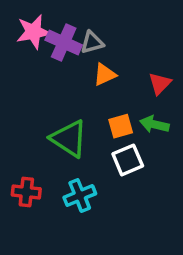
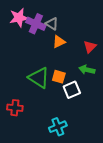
gray triangle: (92, 43) -> (52, 24), turned 48
orange square: (121, 126) -> (59, 77), moved, turned 32
cyan cross: (80, 196) -> (58, 127), moved

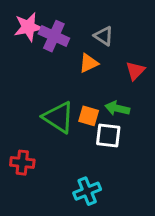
gray triangle: (52, 24) -> (104, 36), moved
green arrow: (87, 70) -> (117, 108), moved
white square: (72, 90) -> (108, 135), turned 30

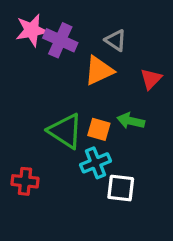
orange triangle: (89, 63) -> (99, 71), size x1.4
white square: (108, 135) -> (121, 188), moved
cyan cross: (87, 191) -> (96, 163), moved

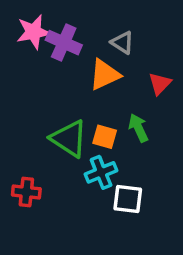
green arrow: (131, 121) -> (138, 128), turned 52

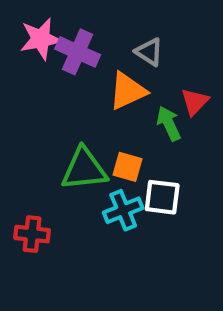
green arrow: (138, 128) -> (169, 123), moved
green triangle: (69, 139) -> (84, 169), turned -39
white square: (128, 199) -> (162, 197), moved

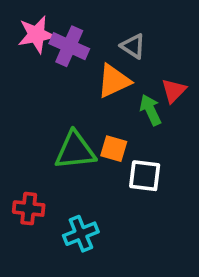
cyan cross: (123, 210) -> (81, 234), moved

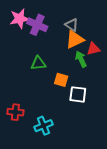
orange triangle: (114, 81) -> (75, 39), moved
red triangle: (174, 91) -> (93, 49), turned 32
green triangle: (75, 151) -> (38, 63), moved, size x0.7

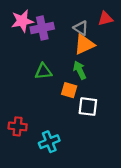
purple cross: (37, 25) -> (42, 28), turned -36
red triangle: (93, 49) -> (105, 19), moved
green arrow: (81, 59) -> (80, 70), moved

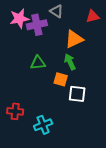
gray triangle: (81, 28) -> (56, 11), moved

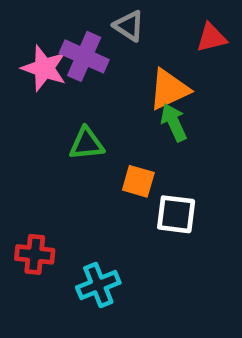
pink star: (19, 19) -> (44, 68), moved, turned 30
purple cross: (37, 25) -> (84, 56), turned 36
green arrow: (70, 62) -> (174, 122), moved

